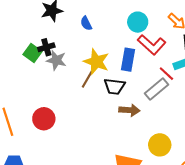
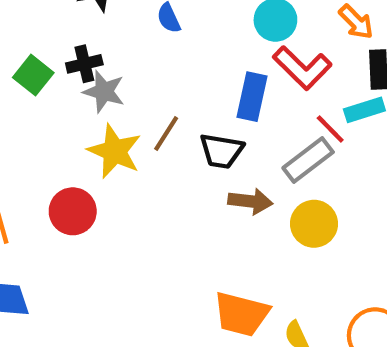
green square: (32, 53) -> (33, 75), moved
yellow star: (96, 62) -> (115, 151), moved
yellow circle: (160, 145) -> (314, 224), moved

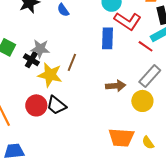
black cross: (84, 64) -> (31, 60), moved, turned -35
black trapezoid: (222, 151) -> (56, 105), moved, turned 40
gray rectangle: (308, 160) -> (150, 76), moved
yellow circle: (314, 224) -> (142, 101), moved

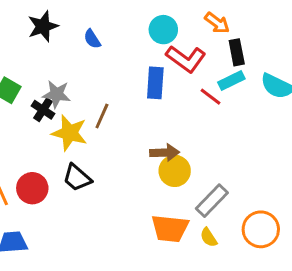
gray rectangle: (150, 76) -> (212, 201), moved
yellow circle: (142, 101) -> (175, 171), moved
red circle: (36, 105) -> (32, 188), moved

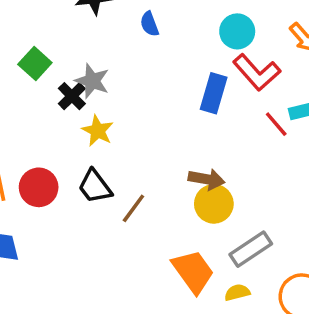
brown line: (102, 116) -> (133, 208), moved
yellow star: (69, 133) -> (98, 131), size x0.7
orange trapezoid: (170, 228) -> (193, 272), turned -144
yellow semicircle: (209, 237) -> (237, 292), turned 96

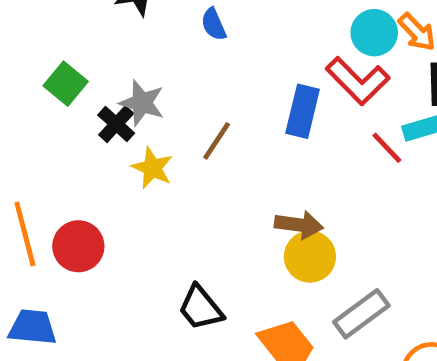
cyan circle: (237, 31) -> (374, 33), moved
black trapezoid: (95, 186) -> (201, 308), moved
brown line: (133, 208) -> (217, 141), moved

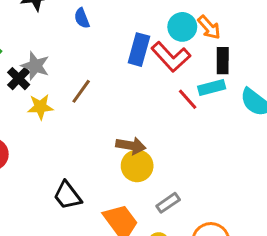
blue rectangle: (303, 111) -> (139, 50), moved
yellow star: (152, 168) -> (40, 107), turned -30
gray rectangle: (361, 314) -> (168, 203), size x0.7

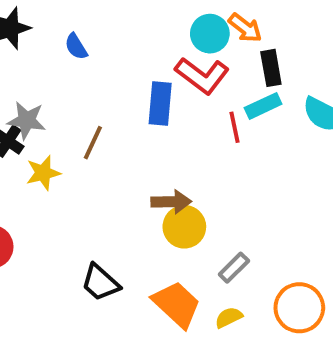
blue rectangle: (139, 50) -> (160, 103), moved
red line: (188, 99) -> (235, 127), turned 40

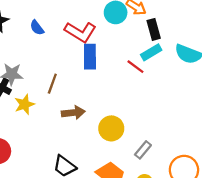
red L-shape: (202, 76) -> (80, 32), moved
red line: (235, 127) -> (135, 67), turned -36
brown arrow: (171, 202) -> (73, 113), moved

